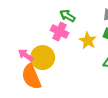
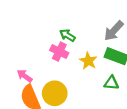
yellow circle: (43, 58) -> (55, 93), moved

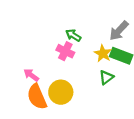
yellow star: (88, 61) -> (103, 53), moved
green triangle: (111, 83) -> (106, 77), moved, turned -42

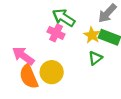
green arrow: (73, 35) -> (64, 18), size x1.5
pink arrow: (31, 75) -> (23, 56), size x1.5

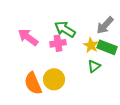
pink cross: (56, 33) -> (58, 43), turned -35
pink arrow: (23, 56) -> (28, 37), moved

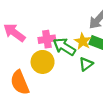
green arrow: (65, 29) -> (64, 47), moved
yellow circle: (54, 79) -> (43, 62), moved

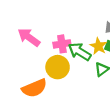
orange semicircle: (20, 83) -> (34, 88), turned -90

